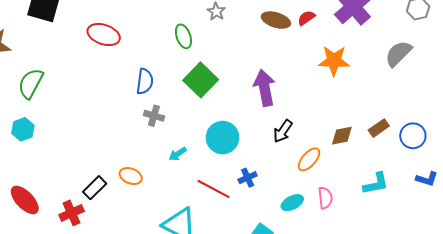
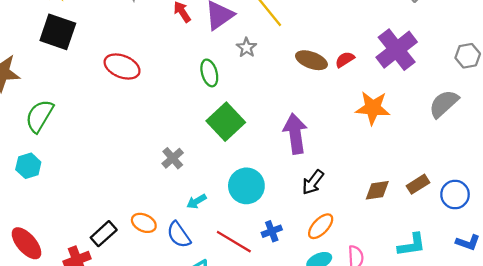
blue semicircle: (145, 81) -> (179, 235), moved, turned 135
gray cross: (154, 116) -> (173, 158), turned 30
orange ellipse: (309, 159) -> (321, 226), moved

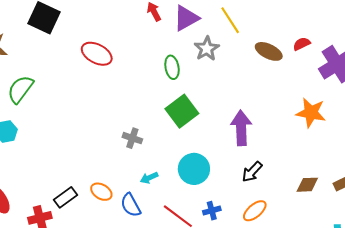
gray star: (247, 48) -> (207, 49), size x1.4
brown ellipse: (311, 60) -> (269, 51), moved
red semicircle: (345, 60) -> (302, 44), moved
gray cross: (173, 158) -> (132, 138), turned -36

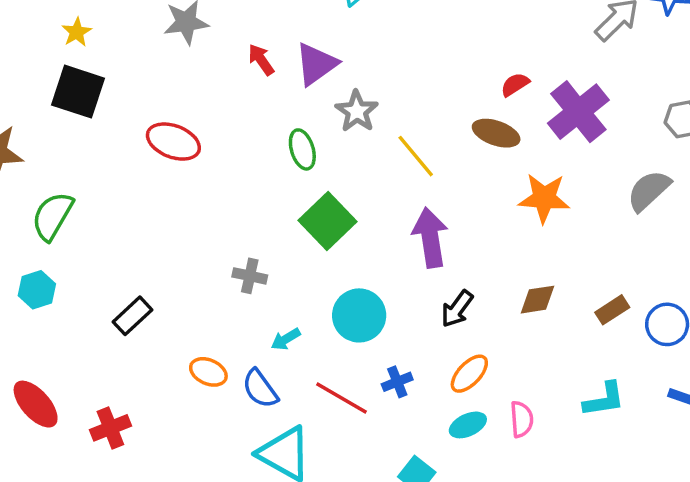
yellow line: (230, 20) -> (416, 156), moved
brown ellipse: (269, 51) -> (496, 133), moved
brown diamond: (307, 185) -> (538, 300), moved
black rectangle: (65, 197) -> (133, 316), moved

